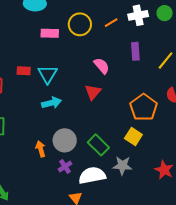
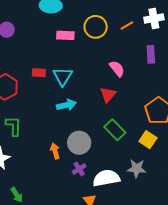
green rectangle: (98, 145) -> (115, 130), moved

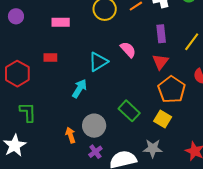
pink rectangle: (65, 35) -> (61, 22), moved
cyan triangle: (63, 76) -> (98, 62), moved, turned 30
red triangle: (108, 95) -> (160, 62), moved
cyan arrow: (66, 105) -> (79, 89), turned -42

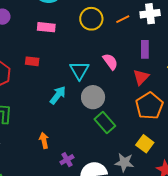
cyan triangle: (98, 62) -> (79, 70), turned -35
yellow square: (163, 119) -> (145, 144), moved
gray circle: (94, 126) -> (93, 97), moved

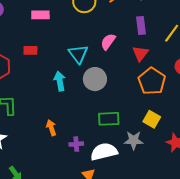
pink semicircle: (110, 62) -> (108, 42), turned -102
cyan arrow: (58, 95) -> (60, 81), turned -42
green rectangle: (105, 123) -> (109, 119), moved, turned -45
purple cross: (67, 160) -> (76, 144), turned 32

